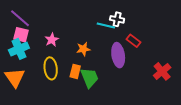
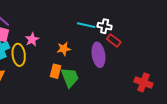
white cross: (117, 19) -> (105, 26), moved
yellow ellipse: (51, 68) -> (19, 55), moved
red cross: (162, 71) -> (143, 82), moved, turned -30

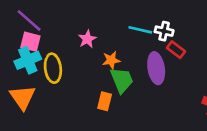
pink star: (32, 39) -> (87, 39), moved
orange rectangle: (56, 71) -> (105, 101), moved
green trapezoid: (70, 77) -> (122, 80), moved

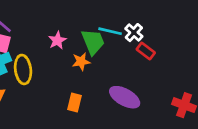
white cross: (164, 31) -> (134, 33), turned 30
purple ellipse: (156, 68) -> (125, 97), moved, turned -52
green trapezoid: (122, 80) -> (93, 42), moved

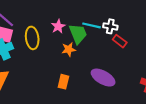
white cross: (134, 33) -> (110, 26), turned -32
pink star: (57, 40) -> (58, 26), moved
yellow ellipse: (23, 69) -> (32, 38), moved

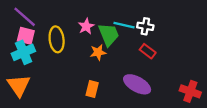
red rectangle: (120, 41) -> (148, 51), moved

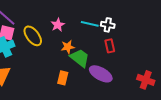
green trapezoid: (109, 35) -> (80, 58), moved, turned -30
yellow ellipse: (57, 39) -> (33, 36), turned -30
red rectangle: (148, 51) -> (110, 46), turned 40

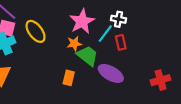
cyan line: (90, 24) -> (105, 34), moved, turned -66
pink star: (58, 25) -> (82, 21), moved, size x1.6
red cross: (146, 80) -> (161, 80), turned -36

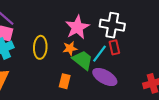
white cross: (119, 19) -> (112, 25), size x1.6
yellow ellipse: (36, 31) -> (40, 47), moved, turned 40
cyan line: (105, 34) -> (100, 54), moved

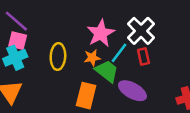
white cross: (112, 25) -> (141, 31), turned 35
cyan line: (100, 54) -> (119, 53), moved
orange rectangle: (65, 81) -> (86, 96), size x1.5

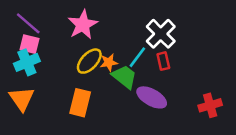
pink star: (101, 33) -> (83, 25), moved
yellow ellipse: (58, 56) -> (89, 61), moved, turned 40
orange rectangle: (86, 96) -> (80, 103), moved

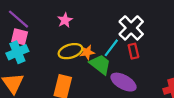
pink star: (83, 25) -> (65, 20), size x0.6
yellow ellipse: (89, 61) -> (70, 51), turned 30

